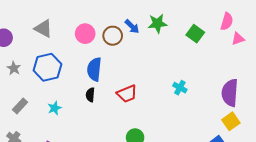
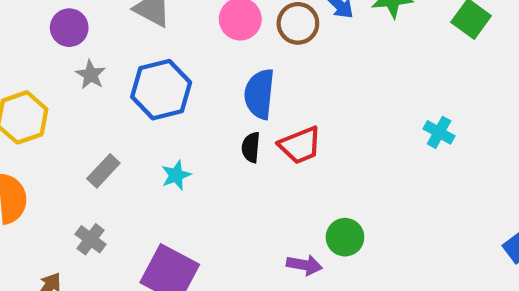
gray star: (14, 68) -> (91, 75), moved
red trapezoid: (127, 94) -> (300, 145), moved

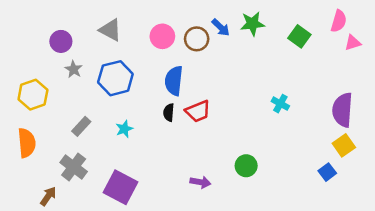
green circle: (345, 237) -> (246, 166), moved
gray cross: (91, 239) -> (74, 167), size x1.5

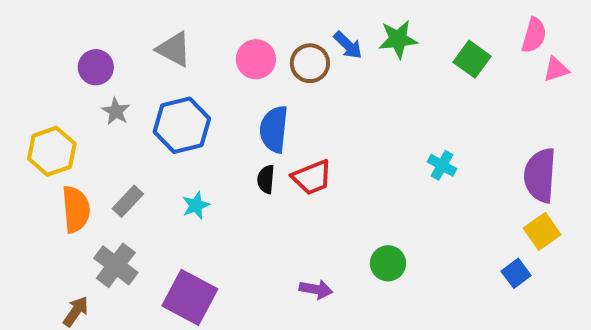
orange semicircle: (27, 143) -> (76, 209), moved

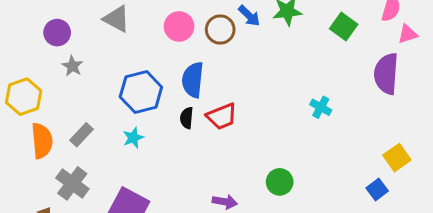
blue hexagon: (182, 125) -> (141, 92), moved
purple semicircle: (540, 175) -> (386, 74), moved

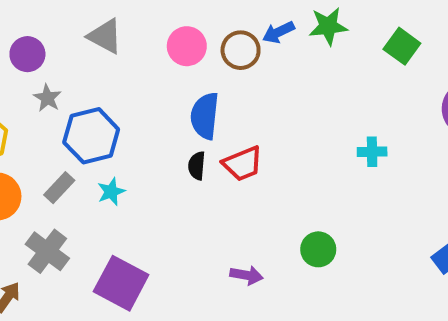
blue arrow: (249, 16) -> (278, 32), turned 110
blue hexagon: (141, 92) -> (91, 136), moved
cyan cross: (321, 107) -> (372, 152), turned -30
cyan star: (133, 138) -> (111, 192), moved

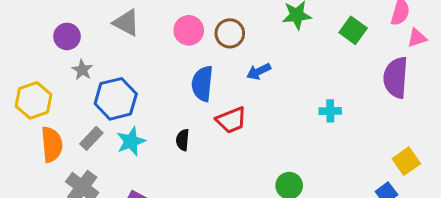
blue arrow: (278, 32) -> (259, 71), moved
black semicircle: (197, 166) -> (183, 140), moved
cyan star: (111, 192) -> (131, 141), size x1.4

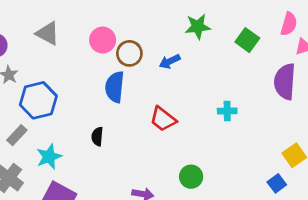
brown circle: (230, 33) -> (129, 53), moved
blue arrow: (259, 71) -> (170, 61), moved
red trapezoid: (231, 120) -> (163, 119), moved, turned 60
cyan star: (131, 141) -> (49, 157), moved

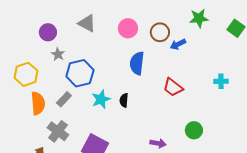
brown circle: (129, 53) -> (160, 32), moved
cyan star: (49, 157) -> (101, 99), moved

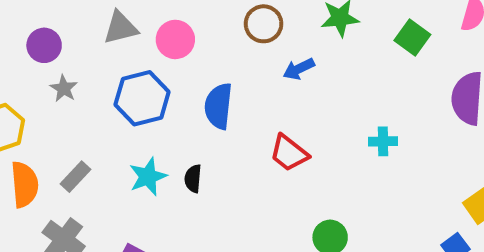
gray triangle: (87, 23) -> (121, 28), turned -42
pink circle: (128, 28) -> (175, 39), moved
brown circle: (160, 32) -> (264, 24), moved
blue hexagon: (80, 73) -> (142, 98), moved

